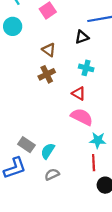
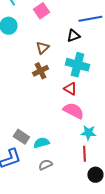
brown triangle: (49, 50) -> (42, 48), turned 40
cyan cross: (86, 68) -> (77, 65), size x1.6
cyan semicircle: (48, 151) -> (41, 143), turned 42

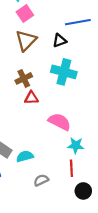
brown triangle: (42, 48) -> (26, 41), moved, size x1.5
red triangle: (70, 89) -> (31, 98), moved, turned -32
gray semicircle: (45, 165) -> (41, 180), moved

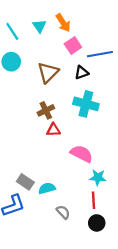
pink square: (25, 13) -> (73, 45), moved
gray semicircle: (41, 180) -> (63, 212), turned 72
black circle: (83, 191) -> (97, 223), moved

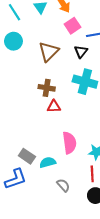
black triangle: (82, 73) -> (81, 52), turned -32
brown cross: (46, 110) -> (47, 88), turned 35
pink semicircle: (82, 154) -> (69, 143), moved, turned 55

